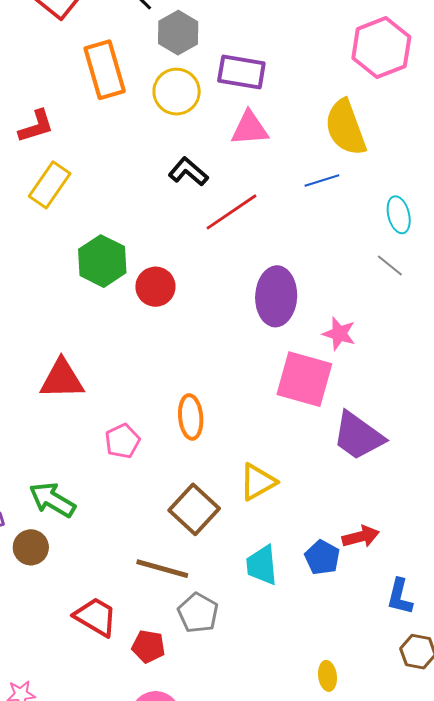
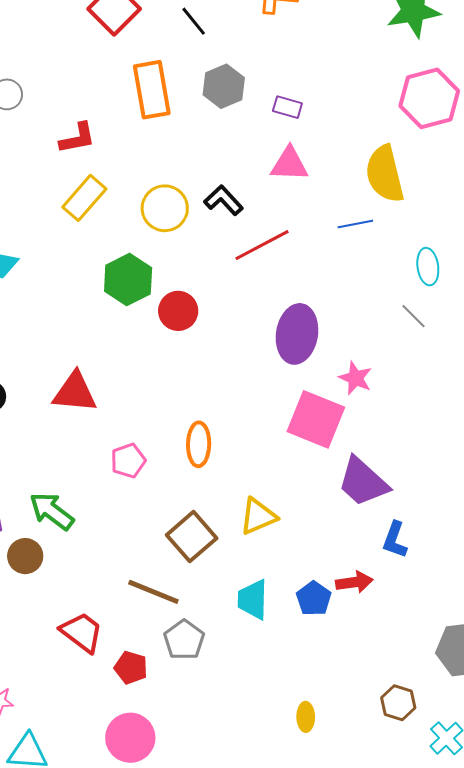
gray hexagon: (178, 33) -> (224, 86), moved
purple rectangle: (241, 72) -> (287, 107), size x0.6
yellow circle: (177, 92) -> (165, 208), moved
blue L-shape: (400, 597) -> (395, 540), moved

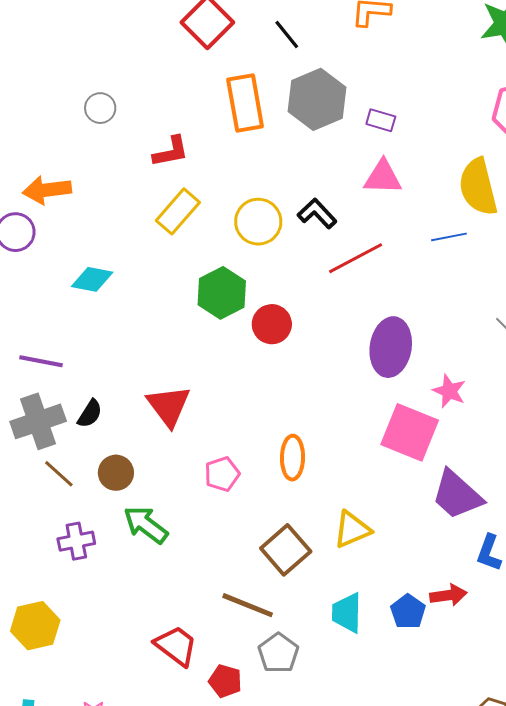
gray hexagon: (224, 86) -> (317, 99), size x1.4
red triangle: (75, 392) -> (169, 406), turned 48
brown circle: (25, 556) -> (116, 473), moved

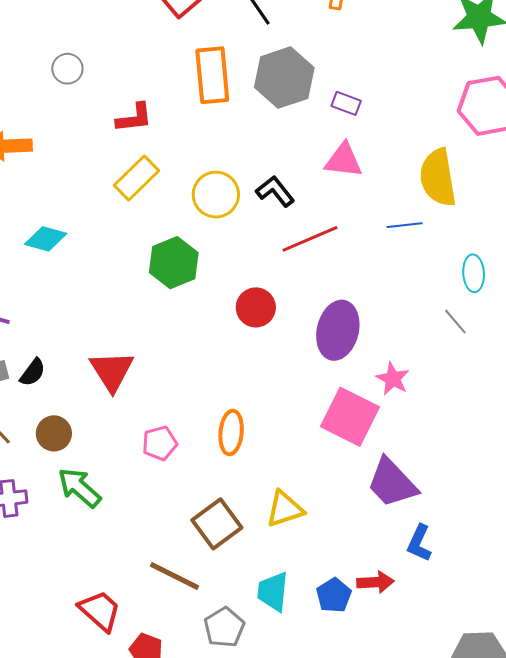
red circle: (272, 324) -> (256, 307), moved
gray pentagon: (278, 653) -> (224, 627), moved

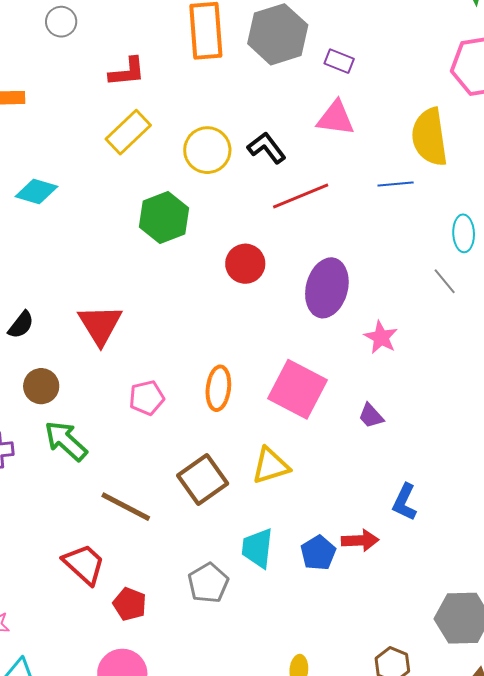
pink square: (350, 417) -> (297, 389), moved
purple trapezoid: (392, 483) -> (371, 416), moved, size x0.5
brown line: (175, 576) -> (126, 507), moved

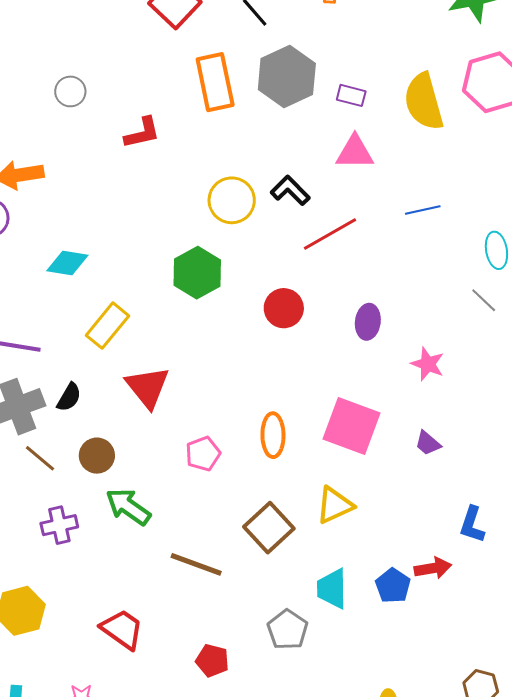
yellow rectangle: (128, 132) -> (108, 326), moved
yellow semicircle: (430, 137) -> (424, 102), moved
purple ellipse: (327, 288) -> (368, 322), size x0.6
red trapezoid: (84, 564) -> (122, 629), moved

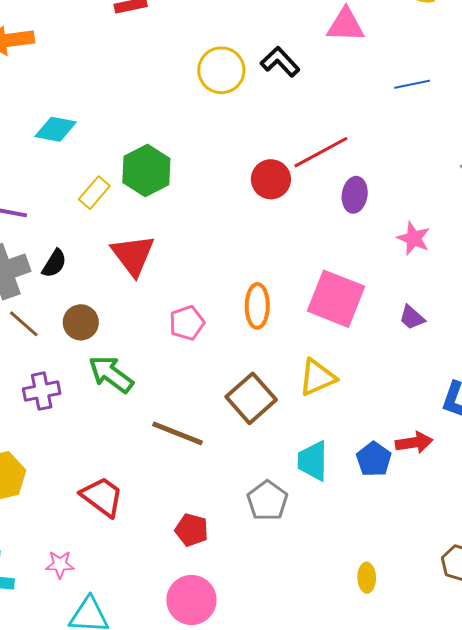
red line: (330, 234) -> (321, 152), moved
green hexagon: (197, 273) -> (146, 170), moved
yellow rectangle: (108, 326) -> (94, 193), size x0.7

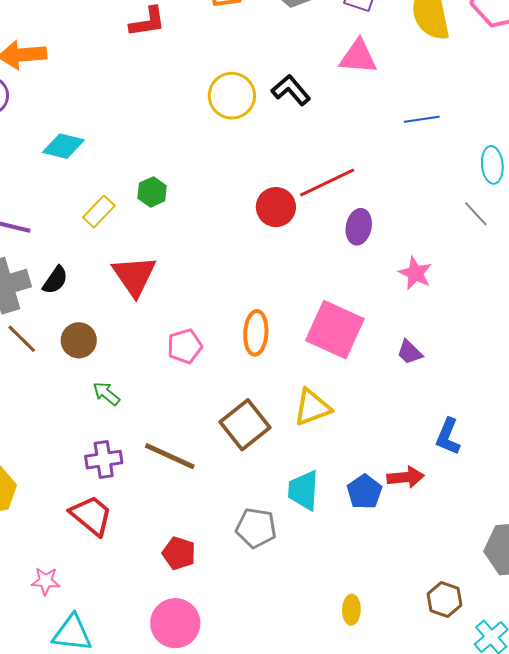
green hexagon: (146, 170) -> (152, 192), size x0.6
green arrow: (111, 374) -> (106, 394), size x0.6
purple cross: (42, 391) -> (104, 460), moved
gray pentagon: (267, 501) -> (256, 528), turned -30

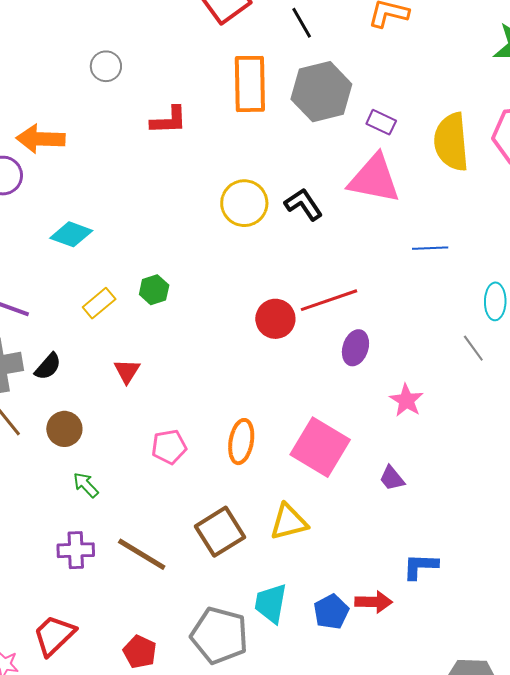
pink triangle: (358, 57) -> (374, 179), size x1.4
red triangle: (134, 276) -> (127, 371), size x0.6
blue L-shape: (448, 437) -> (420, 566), turned 63
red trapezoid: (91, 515) -> (54, 635), moved, turned -90
gray pentagon: (256, 528) -> (219, 635), size x1.4

